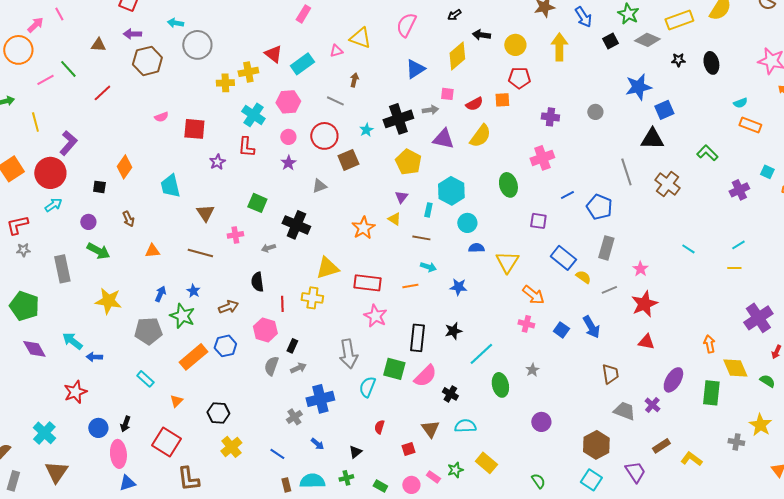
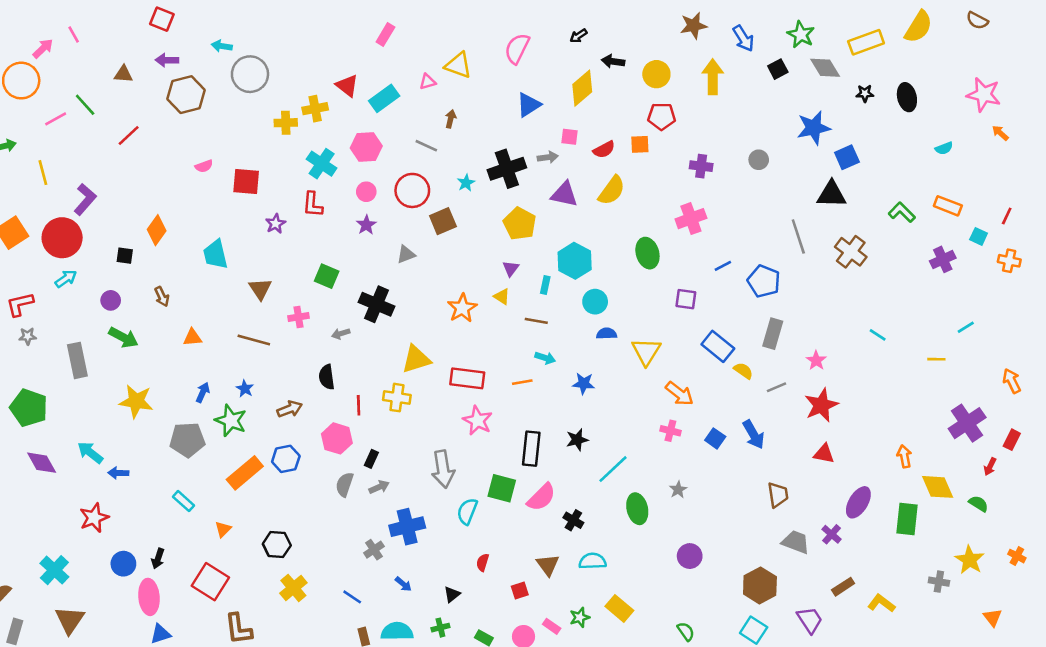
gray diamond: (647, 40) -> (825, 68), turned 35
orange rectangle: (750, 125) -> (948, 206), moved
cyan line: (738, 245) -> (966, 327), moved

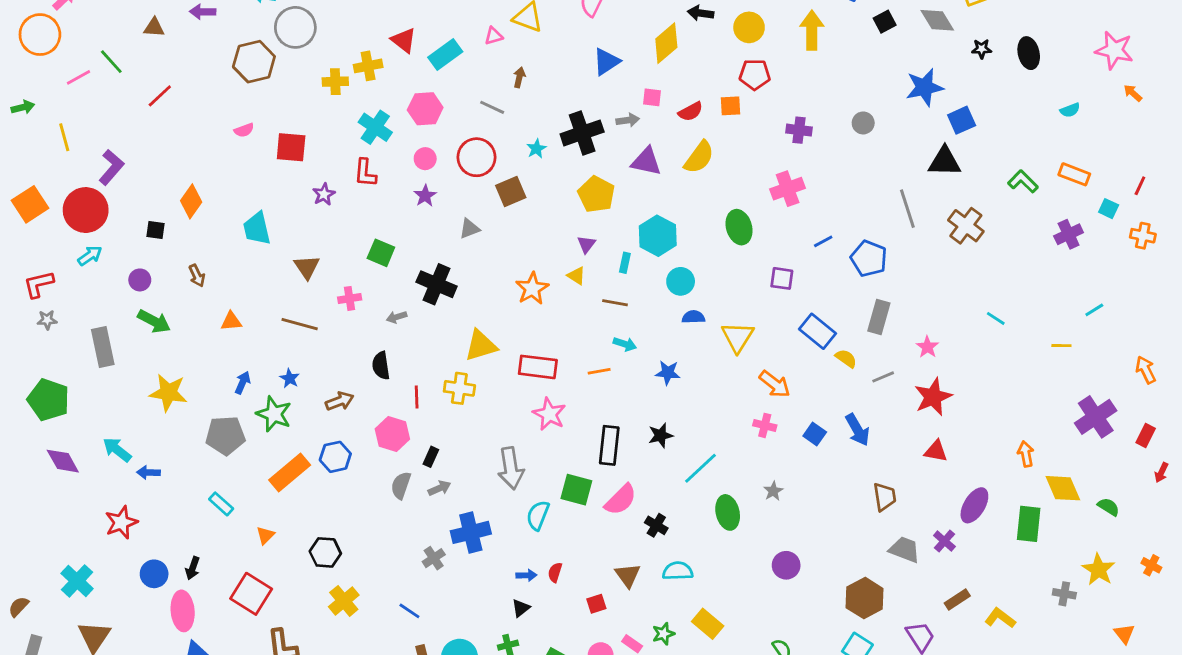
brown hexagon: (186, 95) -> (254, 62), moved
red arrow: (990, 467) -> (1161, 473), moved
blue arrow: (403, 584) -> (526, 575), moved, turned -42

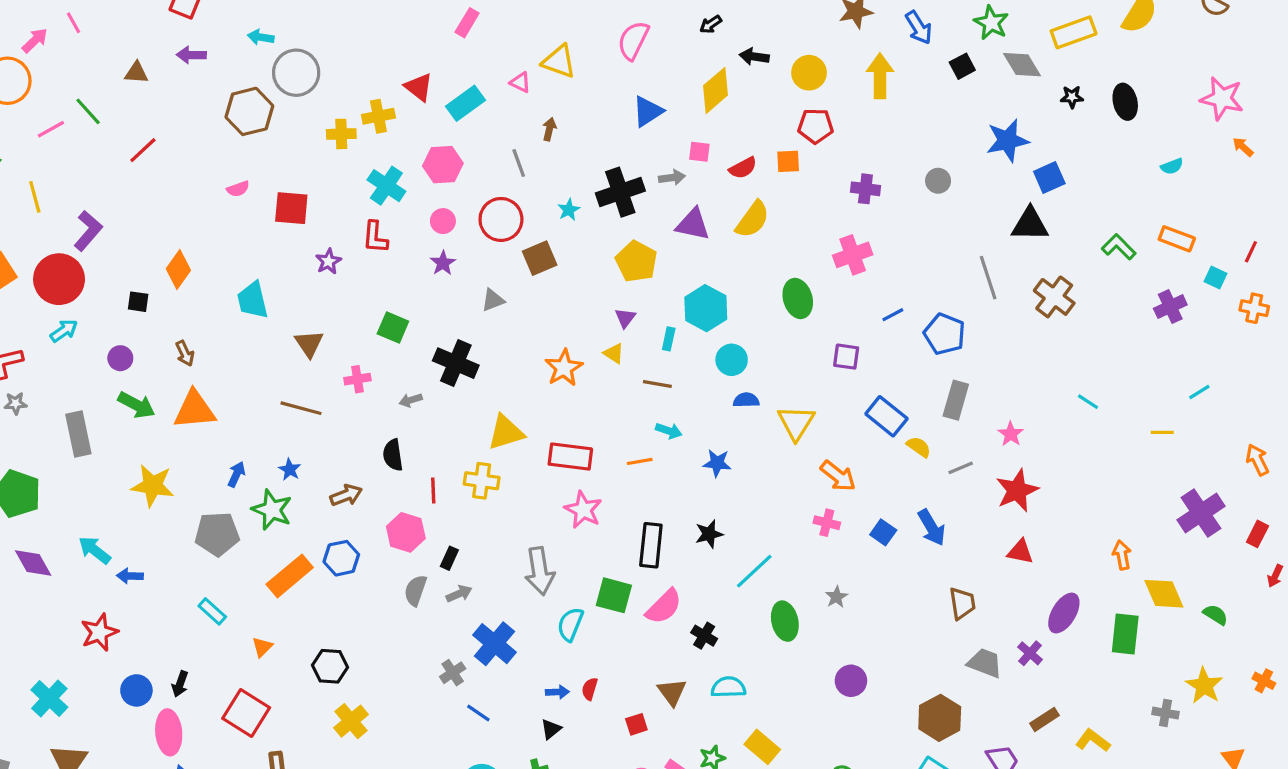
pink triangle: (494, 36) -> (520, 82), turned 42
gray line: (492, 107) -> (519, 163), turned 45
orange triangle: (231, 321) -> (195, 410), moved, size x1.8
blue cross: (471, 532) -> (495, 644), turned -36
blue line: (409, 611) -> (478, 713), moved

